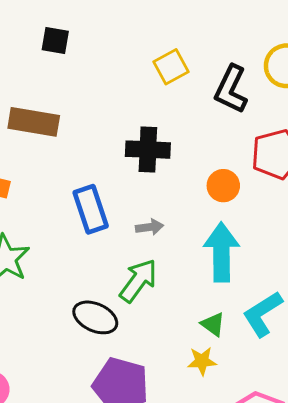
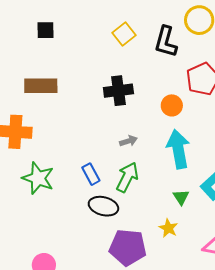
blue rectangle: (91, 209) -> (91, 174), moved, size x0.7
green triangle: (213, 324) -> (181, 197), turned 30
yellow star: (202, 361) -> (168, 228), moved, turned -30

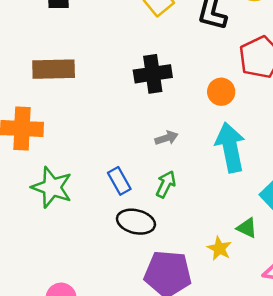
green arrow: (127, 177) -> (166, 184), size x0.7
green triangle: (181, 197) -> (247, 228), moved, turned -30

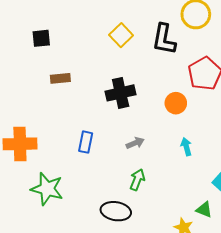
brown rectangle: (54, 69) -> (60, 78), moved, size x0.6
cyan arrow: (230, 147) -> (186, 147), size x0.5
blue rectangle: (119, 181) -> (86, 142), moved, turned 45

